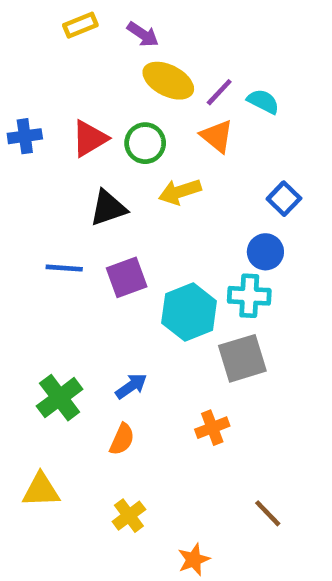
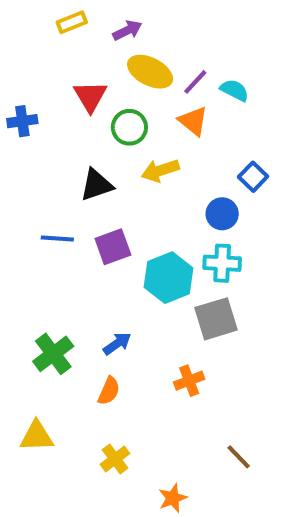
purple arrow: (143, 34) -> (127, 30), turned -60
red triangle: (90, 138) -> (90, 96), moved, turned -30
blue circle: (265, 252) -> (222, 214), moved

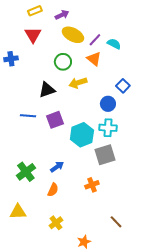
red triangle: (90, 96) -> (33, 35), moved

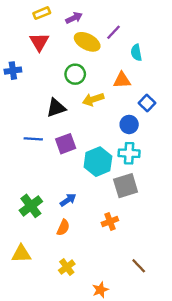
purple line: (95, 40) -> (114, 32), moved
cyan semicircle: (114, 44) -> (136, 53), turned -128
orange triangle: (94, 59) -> (122, 80), moved, turned -42

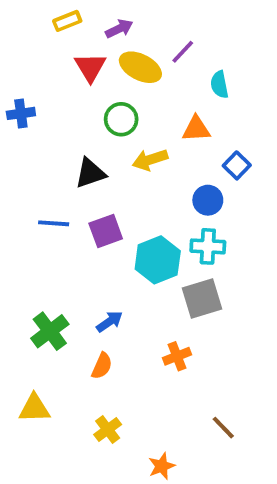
red triangle: (39, 42) -> (90, 67), moved

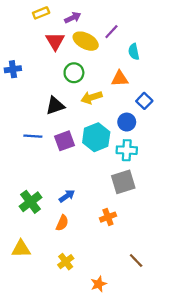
cyan hexagon: (158, 260) -> (96, 137), moved

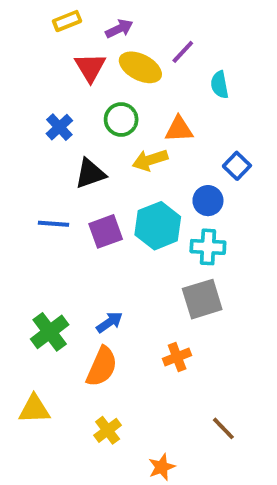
blue cross: (13, 69) -> (59, 127), moved, turned -35
orange triangle: (120, 79) -> (179, 129), moved
orange semicircle: (62, 223) -> (102, 367), size x1.5

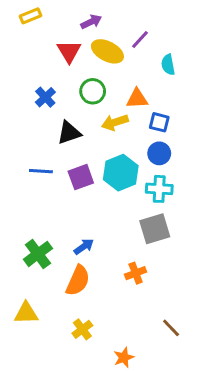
yellow rectangle: (67, 21) -> (31, 16), moved
blue square: (237, 166) -> (159, 122), moved, turned -30

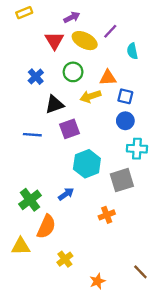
cyan hexagon: (121, 173) -> (87, 164), moved
purple square: (81, 177) -> (70, 129), moved
cyan cross: (159, 189) -> (137, 149), moved
orange semicircle: (78, 281) -> (46, 227), moved
brown line: (171, 328) -> (140, 272), moved

